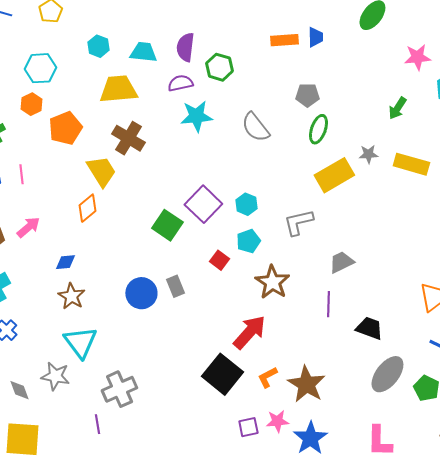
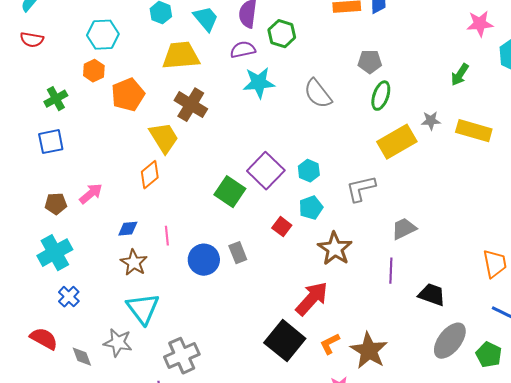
cyan trapezoid: (143, 52) -> (206, 19), turned 44
pink line: (21, 174) -> (167, 236), moved

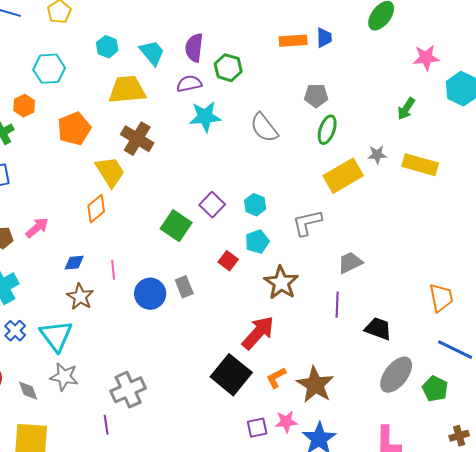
orange hexagon: (94, 71) -> (24, 106), moved
purple square: (266, 171) -> (212, 205), size x0.7
cyan triangle: (143, 309) -> (56, 336), moved

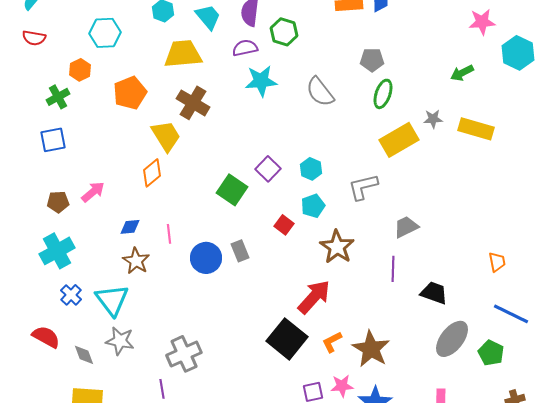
green arrow: (406, 109) -> (462, 73), turned 30
orange trapezoid: (441, 298) -> (497, 262), size x0.7

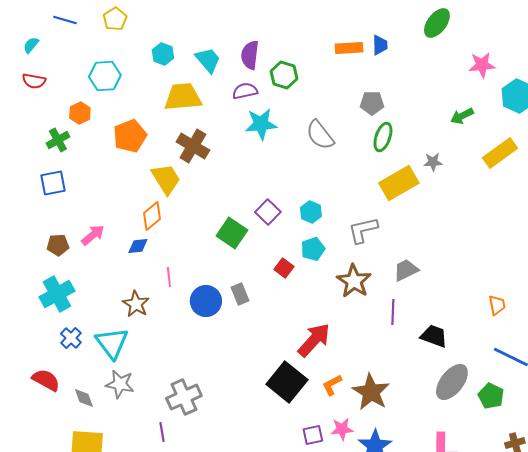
yellow rectangle: (476, 129) -> (500, 153), moved, turned -52
blue diamond: (130, 227) -> (138, 246), moved
brown star: (337, 247) -> (354, 281), moved

